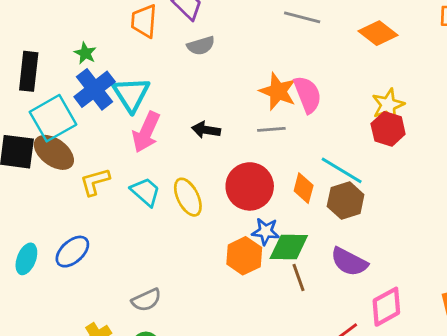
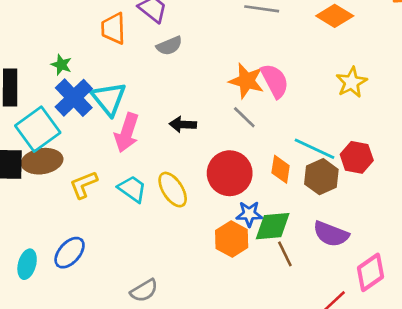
gray line: (271, 129) -> (244, 117), turned 55
red hexagon: (388, 129) -> (357, 157), moved
brown ellipse: (54, 152) -> (42, 161), turned -39

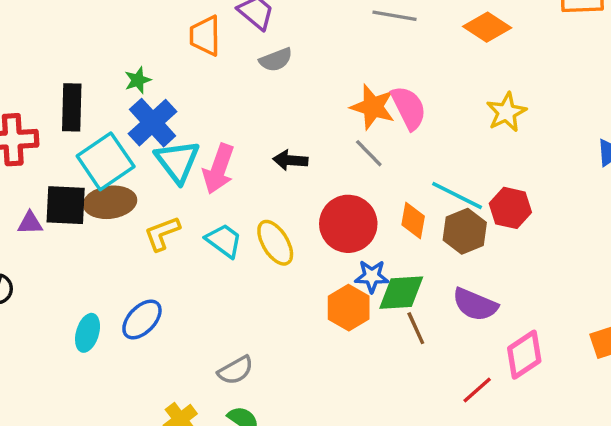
green star: (61, 65) -> (138, 80), turned 30
cyan triangle: (109, 99) -> (177, 161), moved

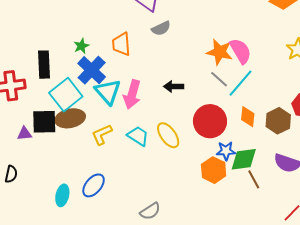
orange trapezoid: (205, 36) -> (121, 44), moved
cyan line: (457, 196) -> (241, 83), moved, turned -72

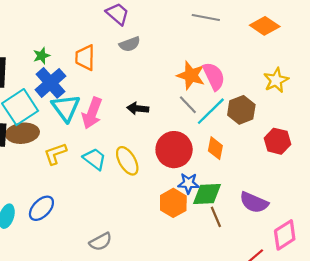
brown hexagon: (278, 121) -> (241, 110), moved

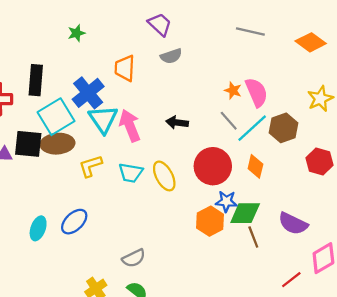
green star: (42, 56) -> (76, 33), moved
orange star: (191, 75) -> (233, 90), size x0.6
pink arrow: (92, 113) -> (130, 126), turned 136
cyan trapezoid: (95, 159) -> (131, 173), turned 150

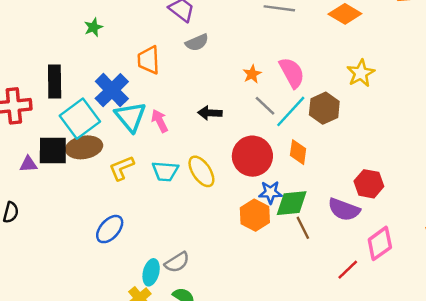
orange star: (233, 90) -> (252, 74), moved, turned 30
pink arrow: (130, 126) -> (160, 121), size x0.7
red hexagon: (320, 162) -> (369, 184), moved
cyan ellipse: (38, 228) -> (151, 272), moved

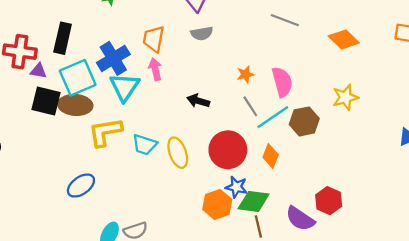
pink arrow: (160, 121) -> (155, 69), moved
purple triangle: (28, 164) -> (38, 71), moved
yellow L-shape: (122, 168) -> (105, 132), size x1.4

